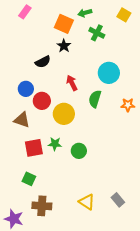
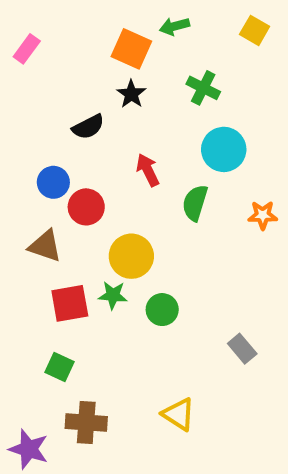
pink rectangle: (25, 12) -> (27, 49), moved
green cross: (97, 33) -> (203, 88), moved
yellow circle: (64, 114) -> (131, 256), moved
gray rectangle: (118, 200) -> (242, 349), moved

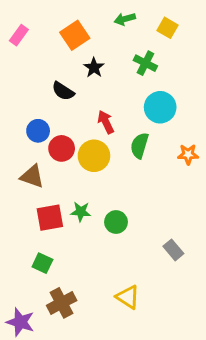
yellow square: (255, 30) -> (167, 28), moved
orange square: (131, 49) -> (75, 35), moved, turned 32
black semicircle: (88, 127) -> (63, 91), turned 60
yellow circle: (131, 256) -> (94, 156), moved
brown cross: (86, 422) -> (62, 303), turned -32

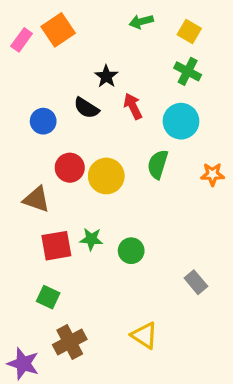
orange square: (75, 35) -> (58, 30), moved
green cross: (145, 63) -> (188, 71), moved
black semicircle: (63, 91) -> (86, 108), moved
red arrow: (106, 122) -> (133, 106), moved
blue circle: (38, 131) -> (43, 121), moved

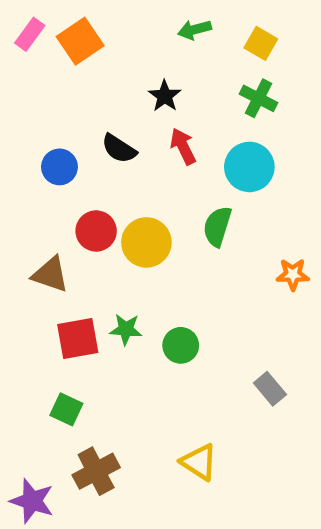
pink rectangle: (22, 40) -> (30, 34), moved
black star: (106, 76) -> (165, 96), moved
orange star: (213, 174) -> (293, 274), moved

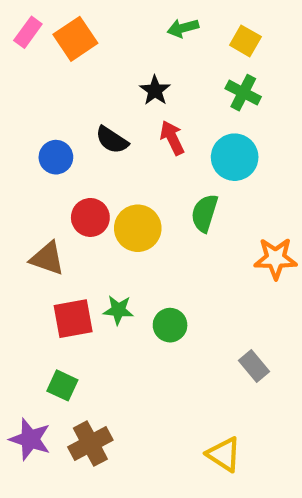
orange star: (293, 274) -> (276, 258), size x1.4
yellow triangle: (199, 462) -> (224, 454), moved
purple star: (32, 501) -> (30, 439), moved

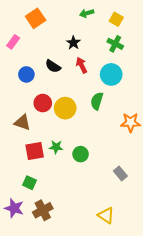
pink rectangle: (28, 32) -> (13, 42), moved

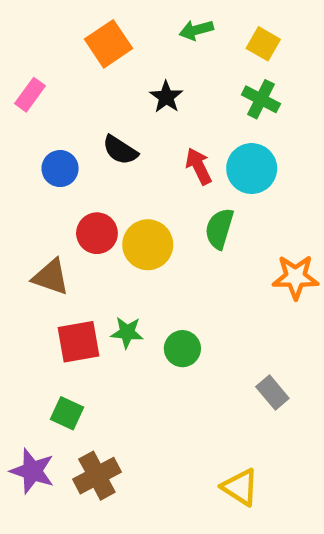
orange square: (36, 18) -> (109, 44), moved
red arrow: (82, 65) -> (199, 166), moved

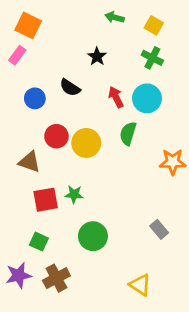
green arrow: (196, 30) -> (115, 17), turned 30
orange square: (109, 44) -> (28, 25), moved, turned -30
green circle: (182, 349) -> (93, 236), moved, size x1.4
purple star: (32, 471) -> (19, 275), turned -30

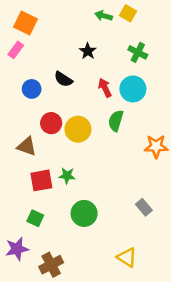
yellow square: (154, 25) -> (128, 13), moved
brown cross: (56, 278) -> (51, 265), moved

